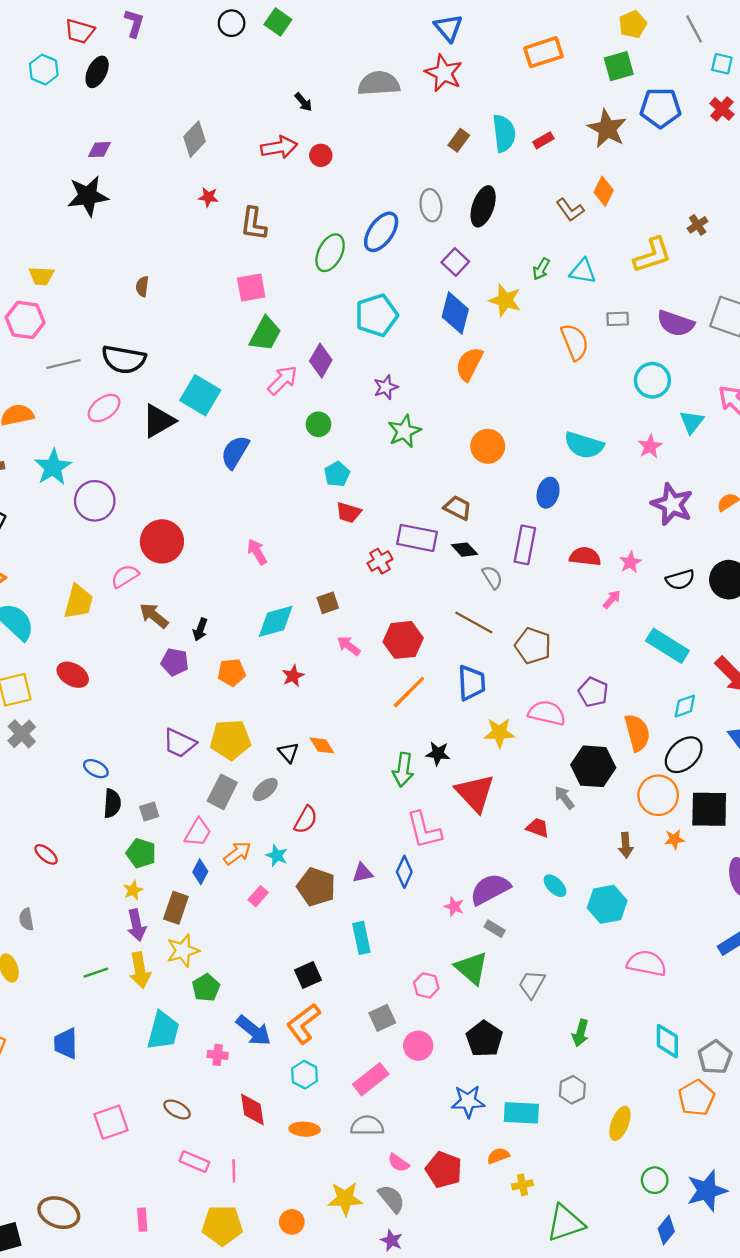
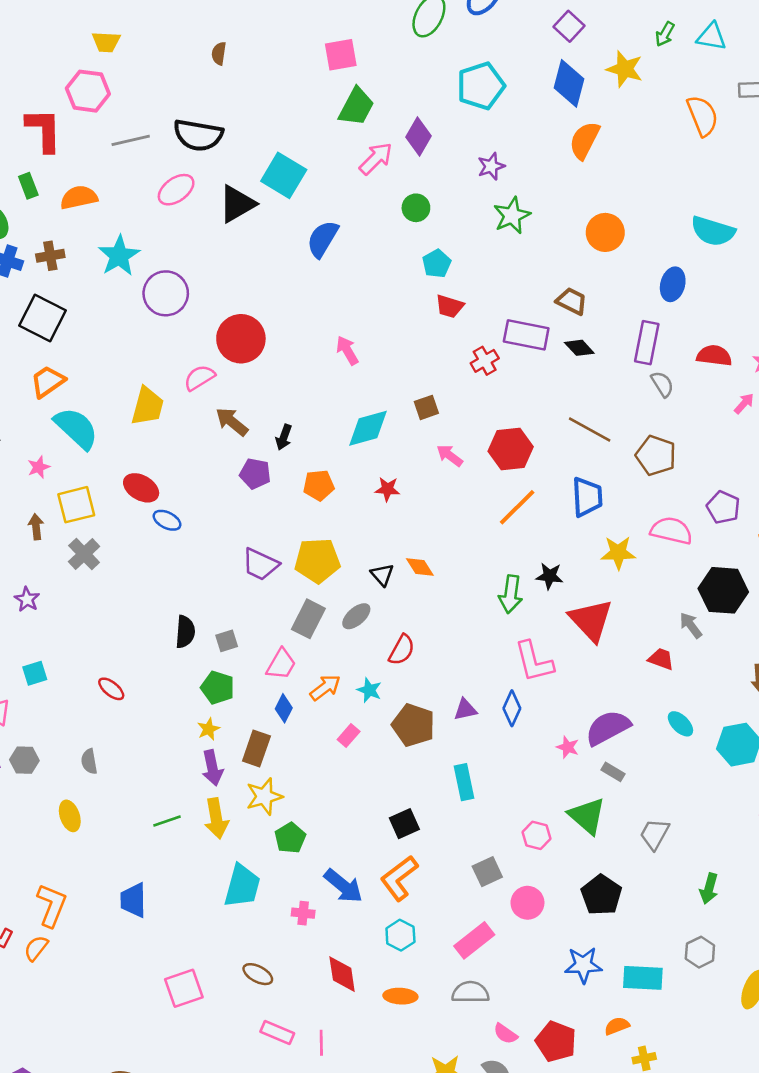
gray semicircle: (492, 577) -> (662, 384), moved
red star: (293, 676) -> (387, 489), turned 30
blue ellipse: (96, 769) -> (167, 520), moved

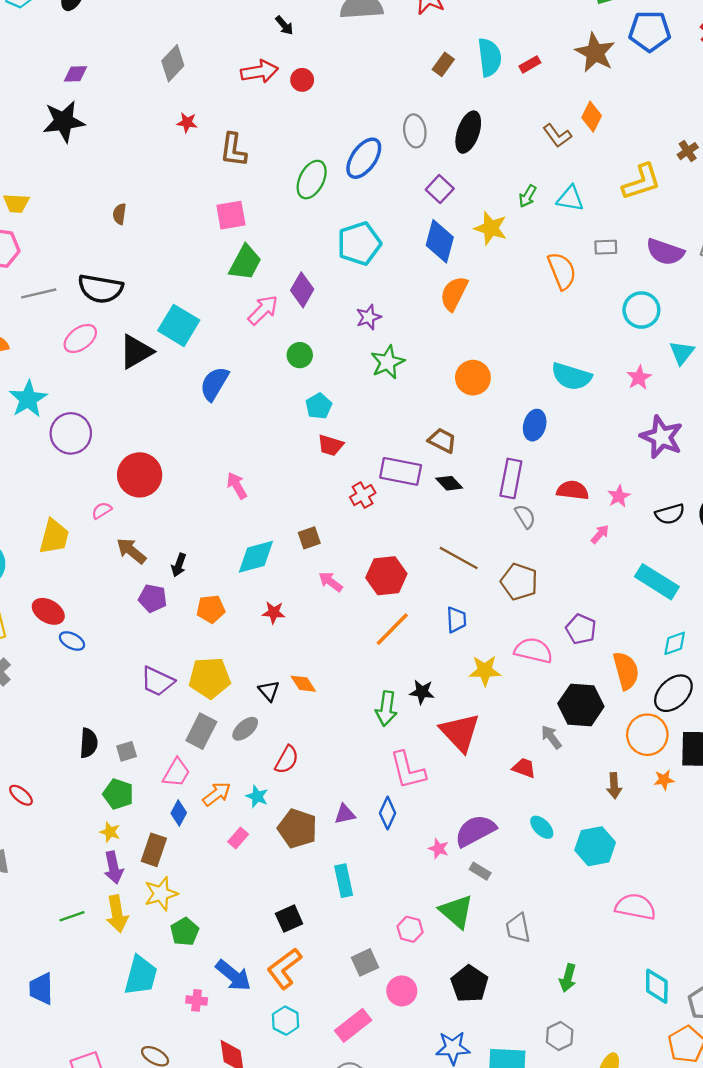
pink semicircle: (199, 378) -> (102, 510), size x0.7
blue trapezoid: (587, 497) -> (456, 620), size x0.7
yellow star: (209, 729) -> (110, 832), turned -30
gray trapezoid: (655, 834) -> (518, 928), turned -40

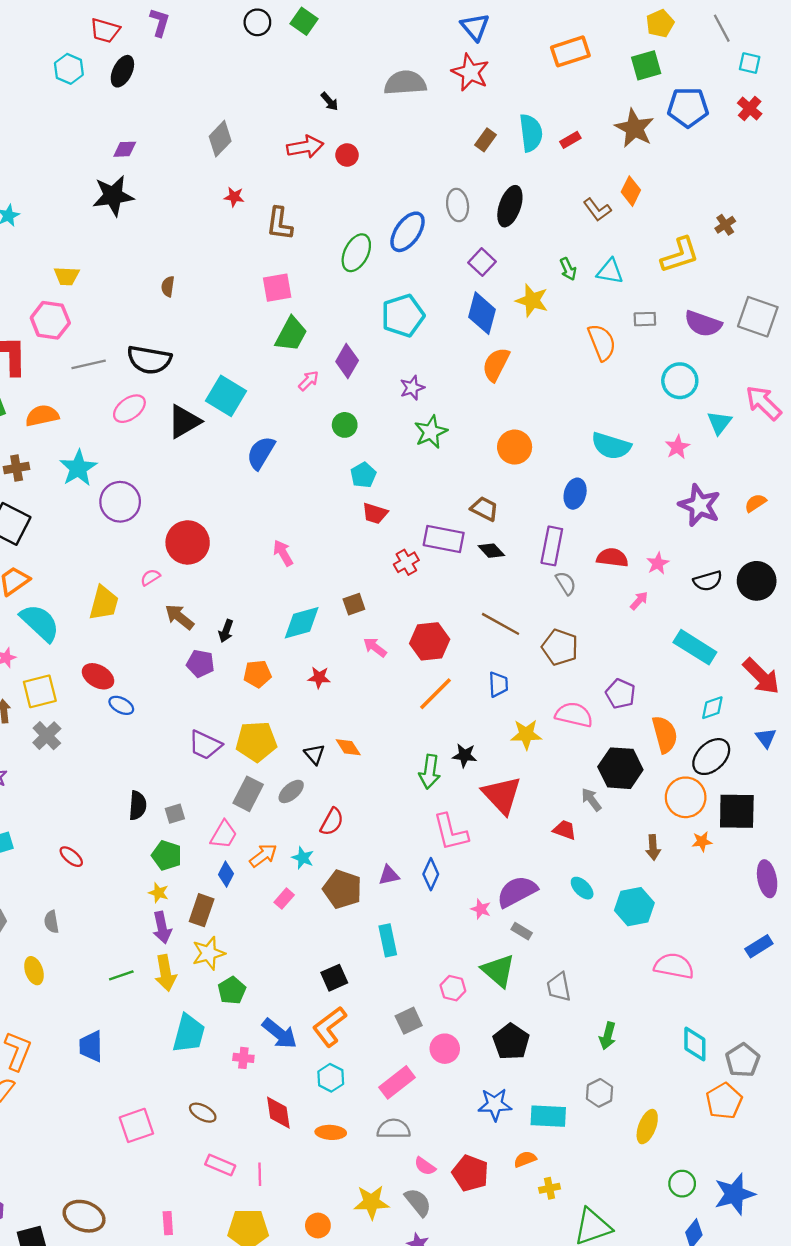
green arrow: (528, 196) -> (568, 269), turned -55
pink arrow: (263, 310) -> (309, 381), size x0.7

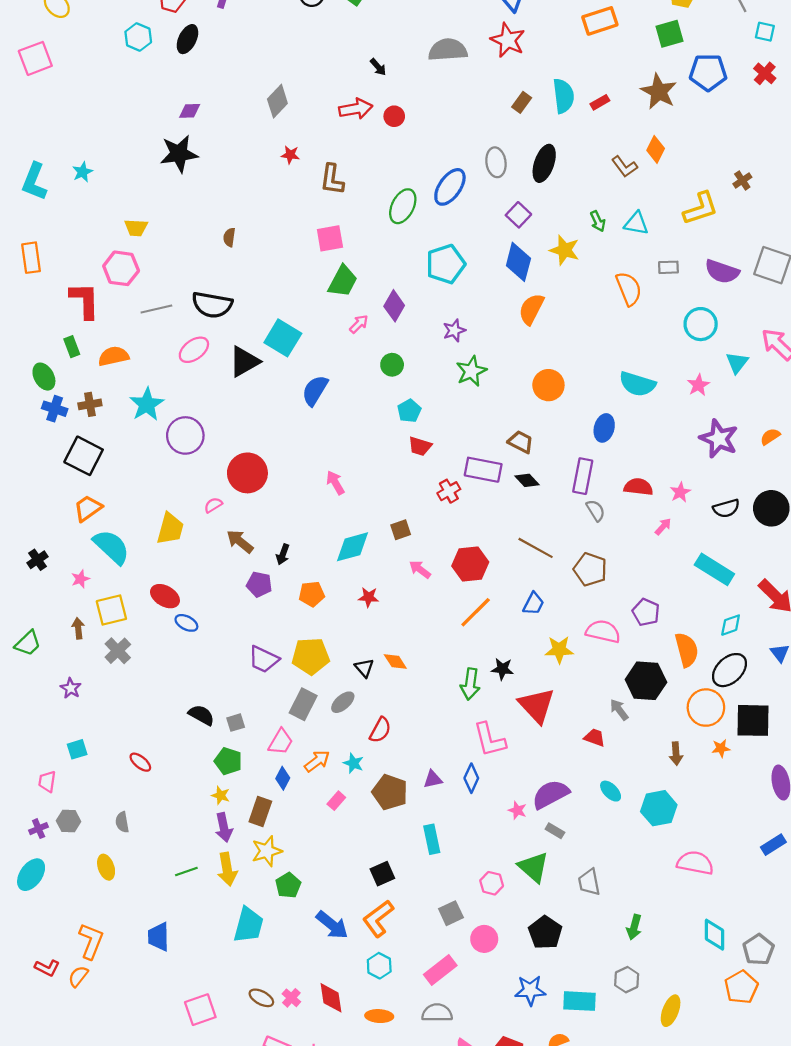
blue trapezoid: (498, 684) -> (533, 604), turned 30
black semicircle: (138, 805) -> (201, 715), turned -65
pink cross: (243, 1058) -> (291, 998), moved, turned 36

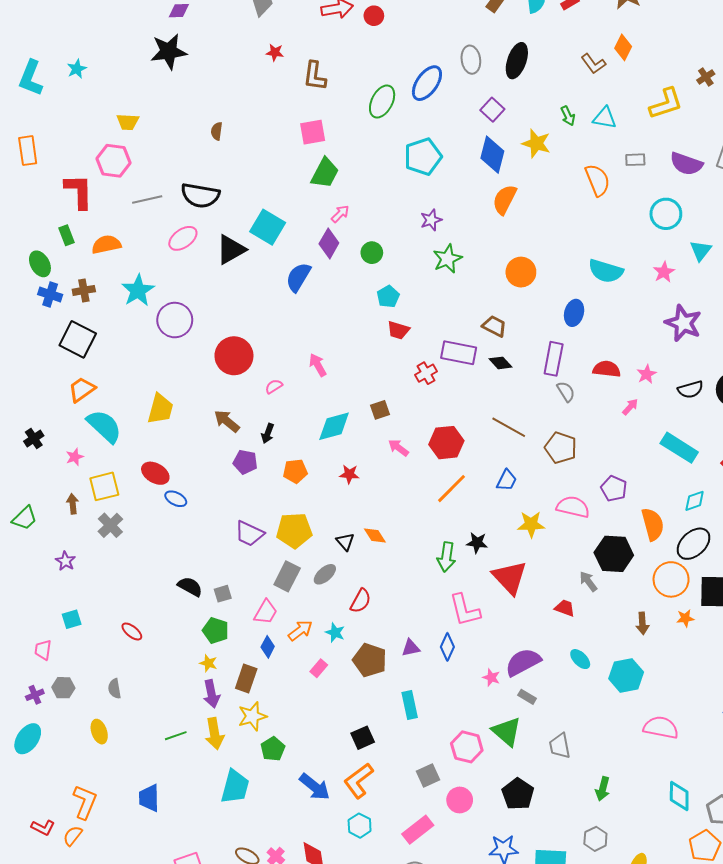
purple diamond: (394, 306) -> (329, 243), moved
pink semicircle: (213, 505) -> (274, 386), moved
pink hexagon: (492, 883) -> (467, 747), size x1.4

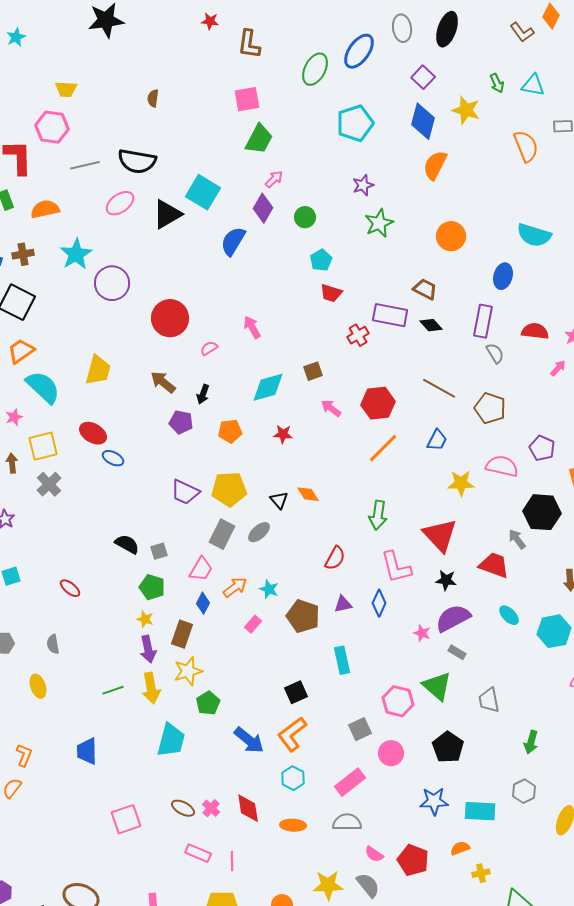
black star: (477, 543) -> (446, 580), moved
red semicircle: (361, 601) -> (335, 558), moved
red trapezoid: (565, 608) -> (494, 565), size x1.5
orange L-shape: (85, 802) -> (24, 755), size x0.7

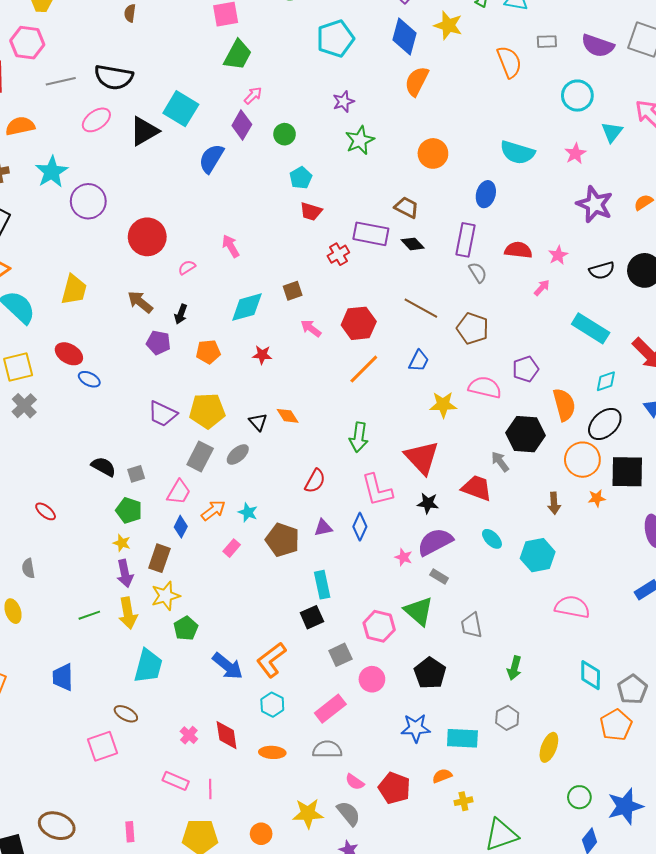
purple pentagon: (542, 448) -> (526, 369), turned 30
black square: (296, 692) -> (312, 617), moved
brown ellipse: (183, 808) -> (126, 714), moved

